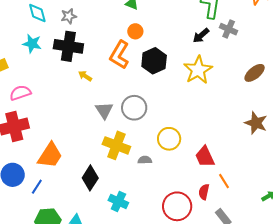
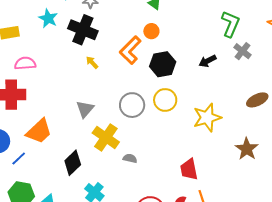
black arrow: (201, 36) -> (208, 61), moved
yellow star: (198, 70) -> (207, 118), moved
gray triangle: (104, 110) -> (85, 109), moved
yellow circle: (169, 139) -> (165, 100), moved

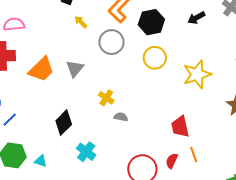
gray circle: (132, 105) -> (111, 42), moved
orange trapezoid: (39, 131) -> (41, 69), moved
yellow cross: (106, 137) -> (106, 98), moved, size x0.6

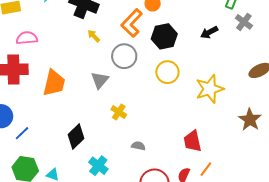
orange trapezoid: (41, 69) -> (54, 83), turned -32
gray triangle: (75, 69) -> (100, 80), moved
gray semicircle: (121, 117) -> (138, 146), moved
orange line: (194, 155) -> (206, 169), turned 56

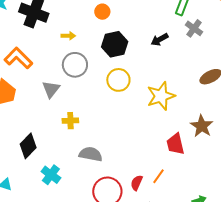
orange L-shape: (132, 23) -> (18, 58), moved, turned 92
yellow arrow: (94, 36) -> (68, 36), moved, turned 136
yellow cross: (119, 112) -> (70, 121), turned -35
red trapezoid: (192, 141) -> (175, 144), moved
gray semicircle: (138, 146) -> (91, 154), size x1.6

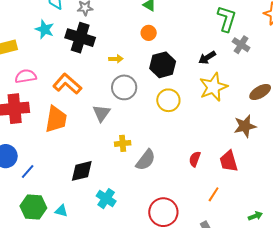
yellow star: (161, 96) -> (213, 87), moved
brown star: (202, 126) -> (245, 126), moved, turned 30
black diamond: (28, 146) -> (82, 171), turned 35
gray semicircle: (91, 154) -> (146, 160), moved, turned 120
red semicircle: (137, 183) -> (195, 159), moved

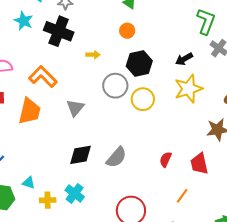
gray circle: (124, 87) -> (115, 86), moved
yellow cross: (123, 143) -> (48, 200), moved
black diamond: (82, 171) -> (80, 155), moved
cyan triangle: (61, 211) -> (29, 183), moved

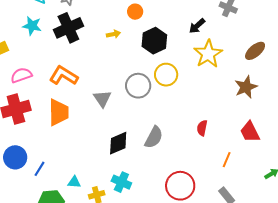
black cross: (59, 31) -> (68, 28), turned -32
yellow arrow: (93, 55) -> (113, 34), moved
gray circle: (115, 86) -> (138, 86), moved
red trapezoid: (199, 164) -> (250, 132), moved

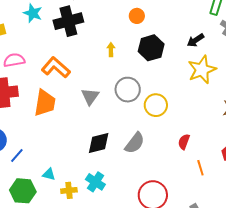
yellow arrow: (113, 34) -> (111, 50), moved, turned -88
yellow circle: (166, 75) -> (156, 105), moved
orange line: (227, 160) -> (200, 168), moved, turned -49

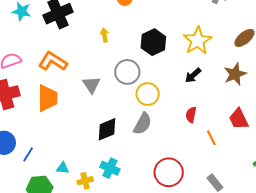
black arrow: (196, 40) -> (193, 75), moved
black hexagon: (151, 48) -> (153, 42), moved
yellow circle: (156, 105) -> (148, 94), moved

